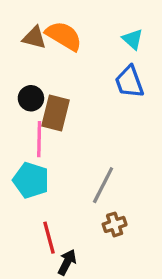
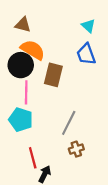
orange semicircle: (64, 36) -> (33, 50), moved
black circle: (31, 98) -> (21, 65), size x1.5
brown rectangle: (56, 113) -> (53, 75), moved

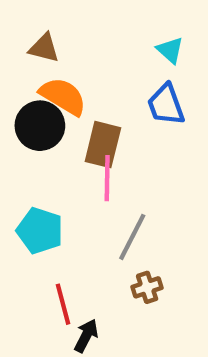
pink line: (26, 92) -> (107, 178), moved

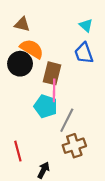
cyan pentagon: (40, 231) -> (46, 106), moved
brown cross: (147, 287) -> (74, 146), size x1.5
red line: (63, 304) -> (18, 151), moved

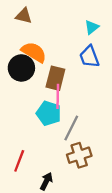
brown triangle: (22, 24) -> (24, 16), moved
cyan triangle: (86, 25) -> (92, 27), turned 40
red line: (18, 151) -> (19, 161), turned 36

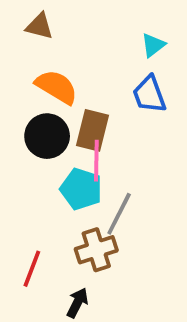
black circle: (21, 68) -> (47, 136), moved
brown cross: (79, 155) -> (96, 250), moved

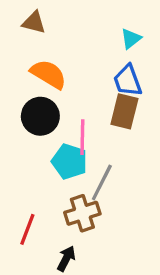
brown rectangle: (93, 130) -> (124, 111), moved

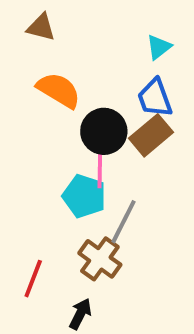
brown rectangle: (124, 111) -> (151, 135), turned 36
black circle: (40, 116) -> (104, 131), moved
brown cross: (82, 213) -> (100, 259), turned -36

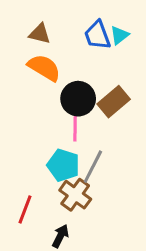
brown triangle: (41, 27) -> (40, 34), moved
blue trapezoid: (155, 98) -> (97, 35), moved
cyan pentagon: (84, 196) -> (63, 165), moved

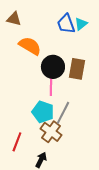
brown triangle: (40, 34) -> (14, 19), moved
brown rectangle: (114, 102) -> (77, 69), turned -40

